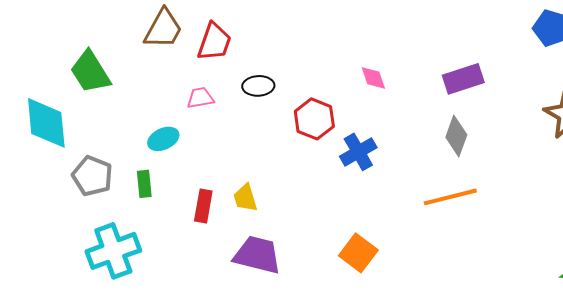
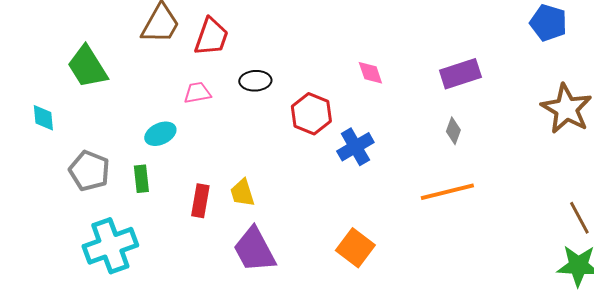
cyan diamond: (46, 123) -> (43, 118), size x0.5
gray diamond: (456, 136) -> (453, 131), size x0.7
purple trapezoid: (257, 255) -> (254, 250), turned -132

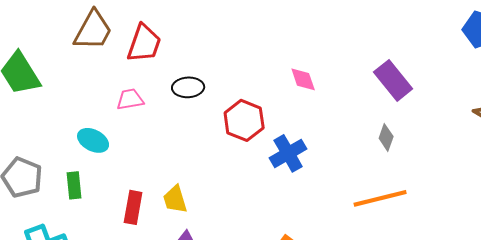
purple rectangle: (460, 74) -> (393, 80), turned 69
cyan ellipse: (160, 134) -> (93, 140), turned 52

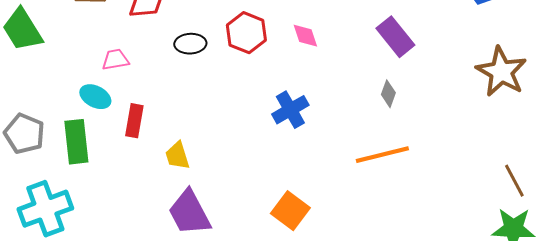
pink trapezoid: (130, 99) -> (115, 60), moved
red hexagon: (244, 120) -> (246, 33), moved
green rectangle: (74, 185) -> (76, 142), size x1.6
red rectangle: (133, 207) -> (134, 121), moved

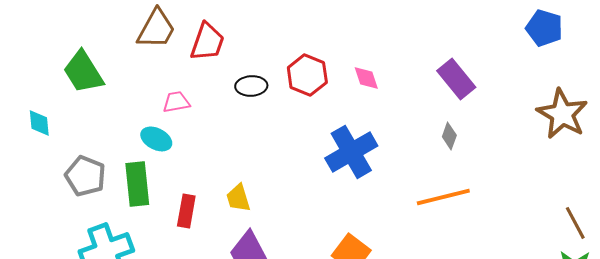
blue cross: (290, 110) -> (351, 152), size x1.4
red rectangle: (134, 121) -> (186, 211), moved

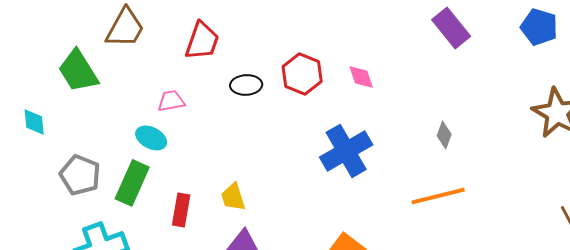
brown trapezoid: (156, 29) -> (125, 28), moved
purple rectangle: (456, 79) -> (451, 28), moved
green rectangle: (137, 184) -> (132, 183), turned 30

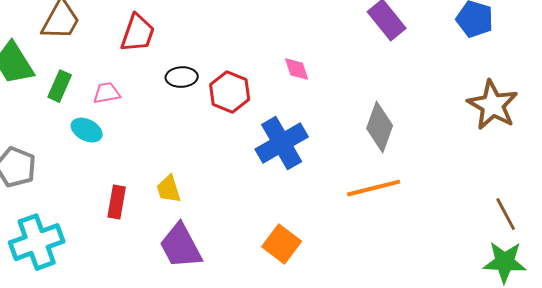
red hexagon: (302, 74) -> (230, 92), moved
gray diamond: (444, 135) -> (380, 127), size x1.8
green rectangle: (132, 183) -> (60, 86), moved, size x0.7

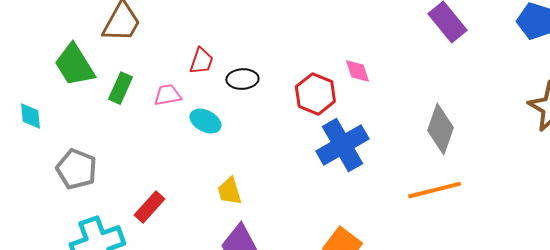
red trapezoid: (138, 33) -> (201, 61), moved, size x0.7
red hexagon: (230, 92) -> (315, 94), moved
cyan ellipse: (87, 130) -> (205, 121), moved
red rectangle: (117, 202) -> (149, 207), moved, turned 32

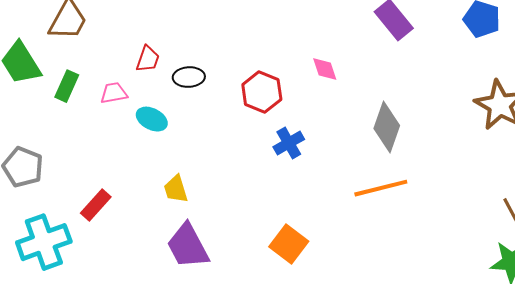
pink diamond: (357, 71) -> (325, 69), moved
blue cross: (342, 145) -> (289, 143), size x0.6

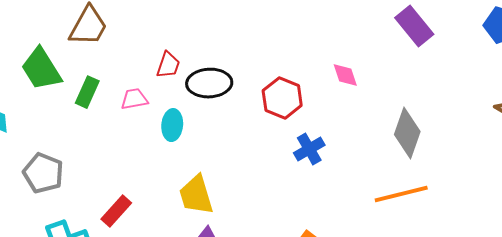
black ellipse: (189, 77) -> (209, 83), size x1.4
cyan ellipse: (152, 119) -> (172, 125), turned 68
yellow trapezoid: (176, 189) -> (196, 195), size x1.4

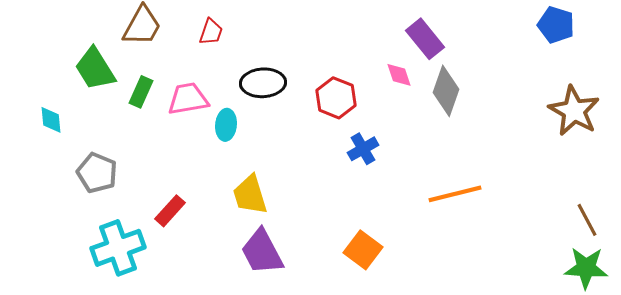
purple rectangle: (414, 26) -> (425, 39), moved
red trapezoid: (168, 65) -> (211, 32), moved
pink trapezoid: (134, 99) -> (188, 99), size x1.5
gray diamond: (407, 133) -> (446, 91), moved

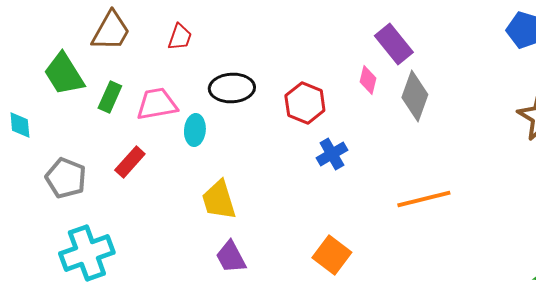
pink diamond: (399, 75) -> (368, 80), turned 32
red rectangle: (170, 211) -> (130, 162), moved
purple trapezoid: (262, 252) -> (231, 257), size x0.7

